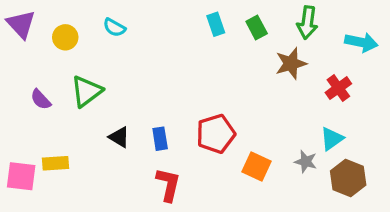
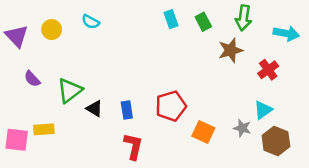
purple triangle: (21, 24) -> (17, 36), moved
green triangle: (87, 91) -> (70, 90), moved

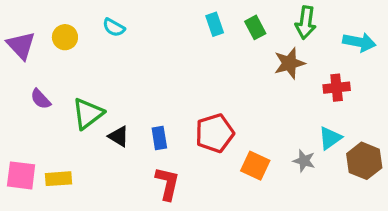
red cross: (268, 70) -> (337, 88), turned 30
yellow rectangle: (44, 129) -> (58, 179), moved
brown hexagon: (276, 141) -> (364, 161), moved

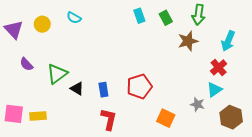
cyan arrow: (359, 42) -> (228, 41), moved, turned 102
red cross: (337, 88) -> (219, 67), moved, turned -35
brown hexagon: (364, 161) -> (231, 117), moved
orange square: (255, 166) -> (166, 118), moved

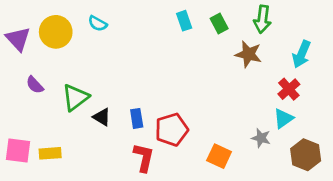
yellow circle: (42, 24) -> (56, 32), size x1.5
brown star: (188, 41) -> (248, 54), turned 30
red pentagon: (139, 86) -> (172, 130), moved

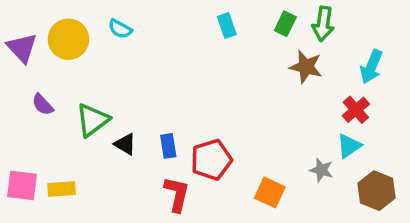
green rectangle: (219, 23) -> (285, 24), moved, turned 54

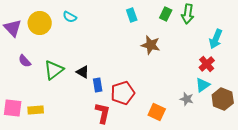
brown star: (306, 67) -> (151, 45), moved
black triangle: (125, 144) -> (83, 72), moved
brown hexagon: (377, 191) -> (223, 99), moved

